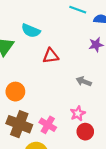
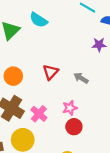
red triangle: (51, 56) -> (50, 72), moved, turned -49

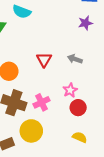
pink cross: (39, 114) -> (41, 102), turned 35

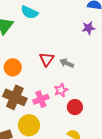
gray arrow: (75, 59) -> (67, 63), moved
pink star: (70, 90) -> (61, 90), moved

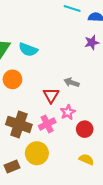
cyan semicircle: (29, 12) -> (28, 50), moved
red triangle: (47, 59) -> (51, 95), moved
orange circle: (13, 67) -> (12, 79), moved

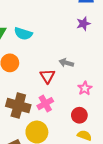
pink star: (68, 112) -> (85, 88), moved
red circle: (85, 129) -> (79, 115), moved

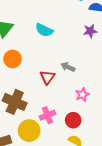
cyan semicircle: (23, 34) -> (44, 30), moved
pink cross: (45, 104) -> (48, 115), moved

